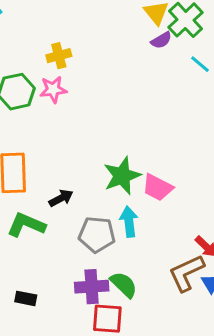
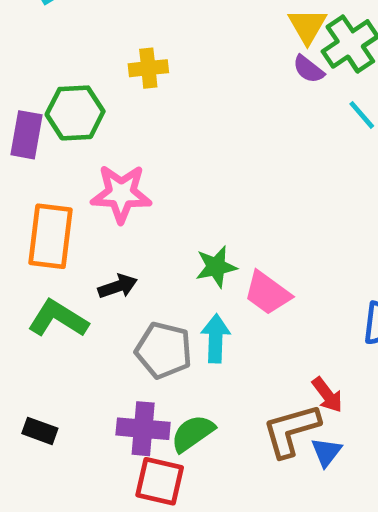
purple semicircle: (161, 40) -> (308, 69), turned 60
pink star: (53, 89) -> (121, 194), moved, size x1.4
green star: (122, 176) -> (216, 267), size x0.7
green semicircle: (124, 285) -> (193, 433), turned -88

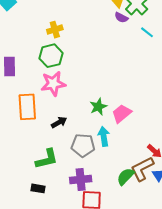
green hexagon: (75, 113) -> (51, 56), moved
pink trapezoid: (267, 293) -> (122, 114), turned 115
green L-shape: (58, 319) -> (47, 159), moved, turned 145
green semicircle: (193, 433) -> (126, 176), moved

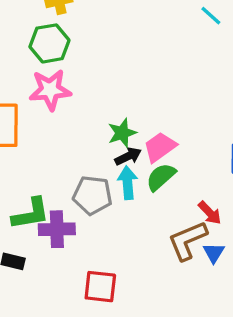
black arrow: (59, 122) -> (128, 156), moved
green semicircle: (126, 176) -> (161, 177), moved
purple cross: (81, 180) -> (57, 229), moved

